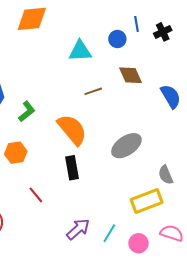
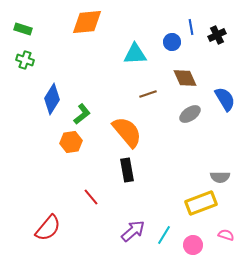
gray ellipse: (126, 146) -> (190, 114), moved, size x0.7
orange hexagon: (16, 153) -> (71, 142), moved
gray semicircle: (166, 175) -> (220, 177), turned -66
pink semicircle: (172, 233) -> (226, 235), size x0.7

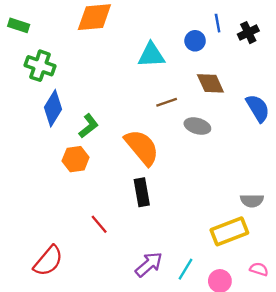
green cross: (25, 60) -> (40, 66), moved, size x1.4
gray ellipse: (190, 114) -> (197, 126), moved, turned 50

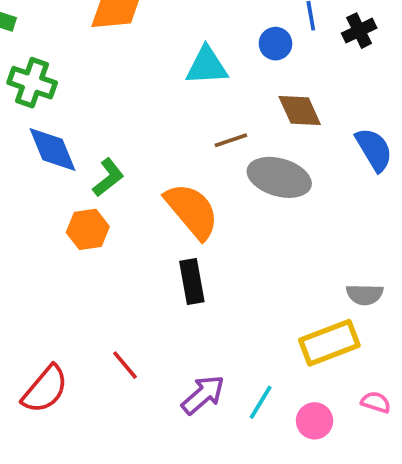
blue diamond: (53, 108) -> (53, 150), turned -54
gray ellipse: (197, 126) -> (279, 177), size x1.5
red line: (99, 224) -> (125, 365), moved

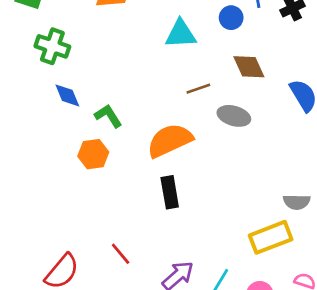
blue diamond: (53, 150) -> (67, 95), size x0.7
green L-shape: (108, 177) -> (108, 116), turned -84
gray ellipse: (279, 177) -> (234, 116), size x0.7
orange semicircle: (192, 211) -> (170, 140), turned -75

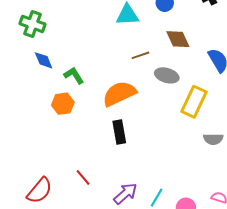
yellow rectangle: (271, 237) -> (194, 102), moved, turned -44

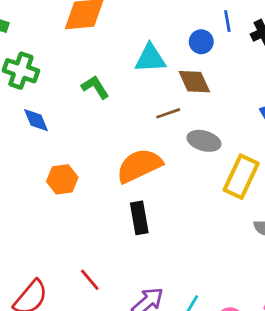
brown diamond: (178, 39) -> (194, 82), moved
green L-shape: (74, 75) -> (95, 87), moved

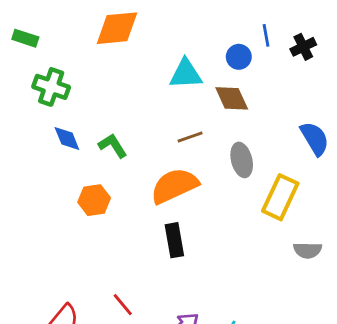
green L-shape: (95, 87) -> (113, 146), moved
brown line: (168, 113) -> (190, 137), moved
gray ellipse: (204, 141) -> (242, 160), turned 60

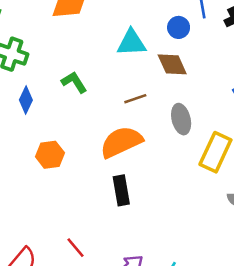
blue diamond: (67, 138) -> (26, 100), turned 48
green L-shape: (113, 146) -> (74, 82), moved

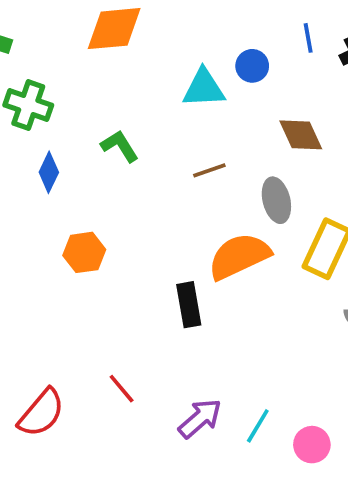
blue circle: (179, 27) -> (252, 66), moved
brown diamond: (172, 64) -> (301, 135), moved
orange semicircle: (121, 142) -> (239, 256), moved

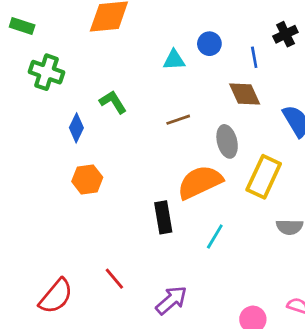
blue line: (308, 38) -> (254, 57), moved
cyan triangle: (204, 88) -> (174, 60), size x0.7
blue diamond: (49, 172) -> (76, 128), moved
cyan line: (258, 426) -> (215, 236), moved

